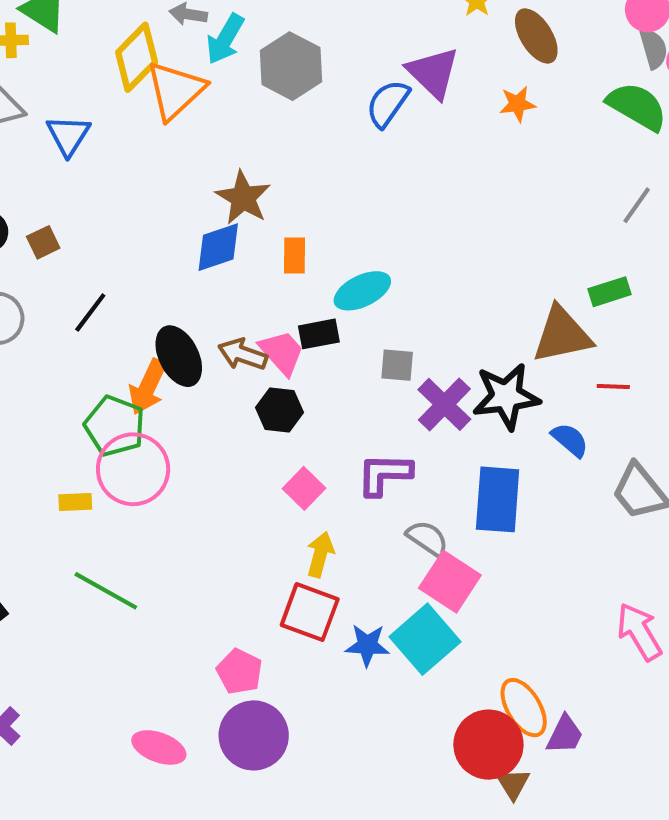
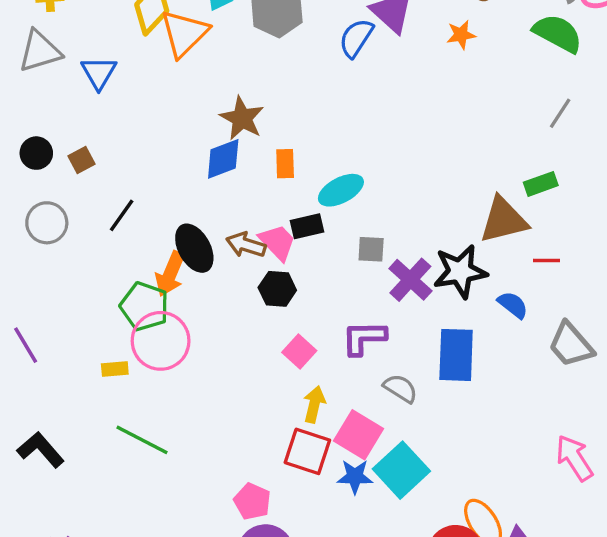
pink square: (450, 582) -> (359, 435), moved

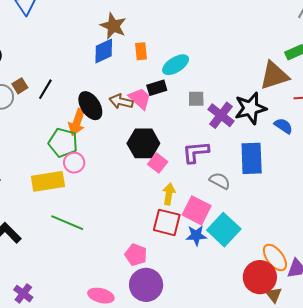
brown square: (82, 160) -> (20, 86), moved
black hexagon: (277, 289) -> (143, 143), moved, size x1.4
pink circle: (161, 341) -> (74, 163), size x0.6
yellow rectangle: (115, 369) -> (48, 181), size x2.0

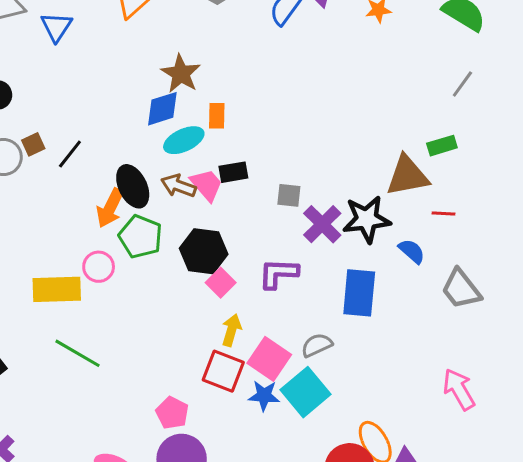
cyan ellipse: (176, 65) -> (184, 140), moved
green pentagon: (63, 143) -> (140, 237), moved
gray semicircle: (220, 181) -> (317, 345), moved, turned -60

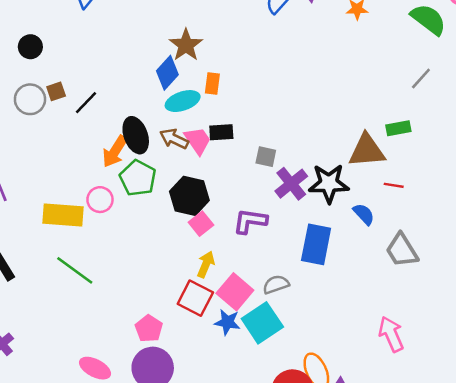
blue diamond: (162, 109) -> (167, 73), turned -36

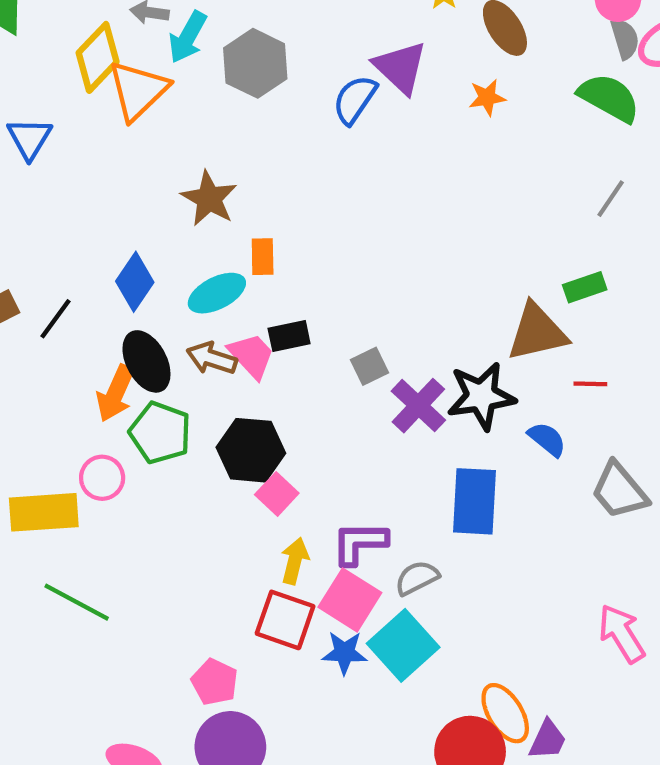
blue diamond: (167, 73) -> (135, 282), moved
gray square: (266, 157) -> (369, 366), turned -30
purple L-shape: (250, 221) -> (360, 543), moved

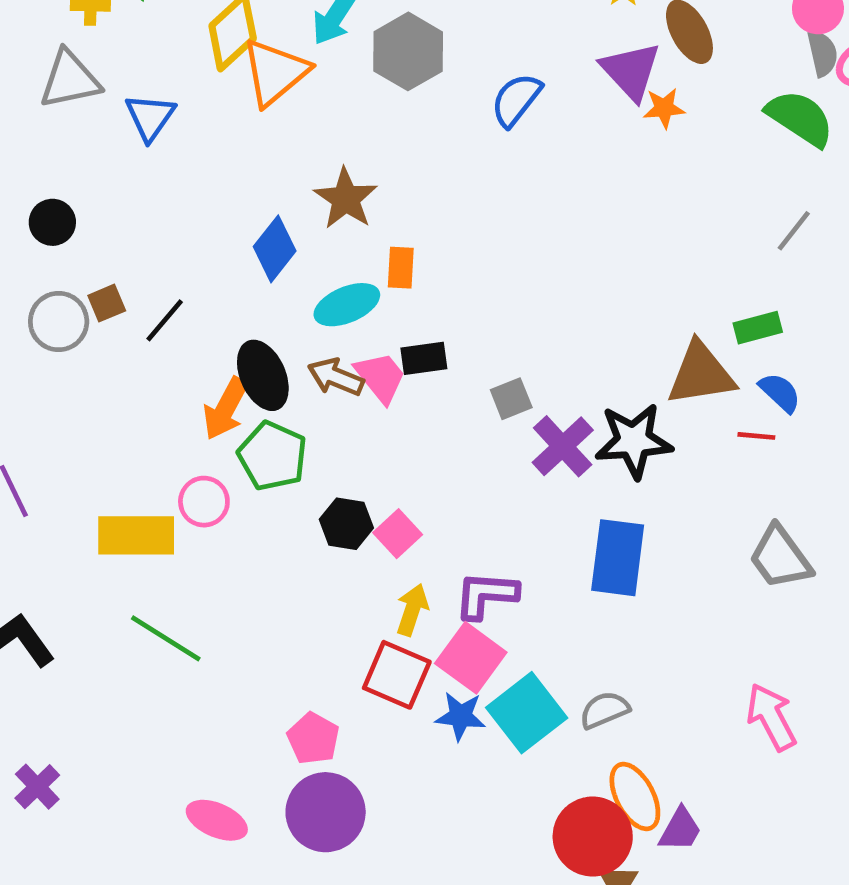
purple triangle: (400, 67) -> (631, 71), moved
blue diamond: (135, 282) -> (275, 249), moved
blue semicircle: (547, 439) -> (780, 392), moved
black hexagon: (251, 450) -> (346, 524), moved, size x0.7
gray semicircle: (417, 578) -> (604, 710), moved

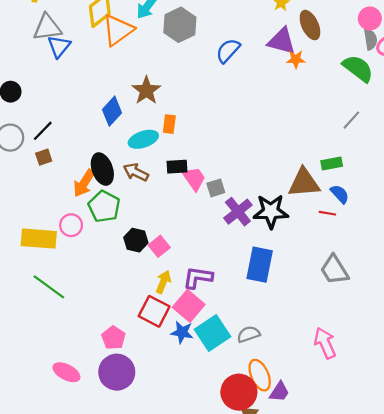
purple triangle: (631, 71) -> (282, 41), turned -36
gray triangle: (70, 80) -> (47, 27), moved
brown square: (107, 303) -> (44, 157), moved
black line: (165, 320) -> (43, 131), moved
pink trapezoid: (380, 377) -> (194, 179), moved

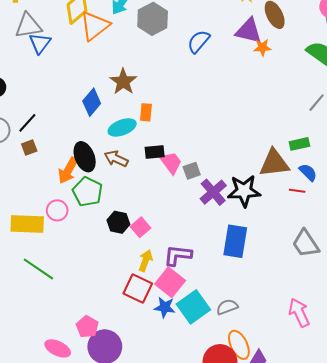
pink pentagon: (114, 338) -> (87, 327), moved

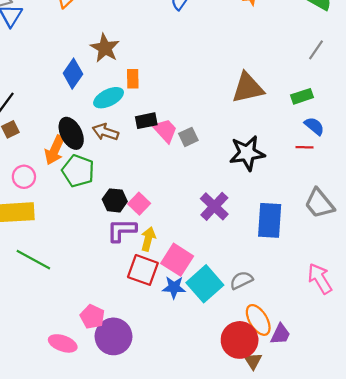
brown triangle: (274, 163) -> (248, 88), moved
purple cross: (213, 192) -> (214, 206), moved
pink circle: (57, 210) -> (24, 177), moved
blue rectangle: (235, 241) -> (270, 220), moved
purple L-shape: (178, 255) -> (122, 230), moved

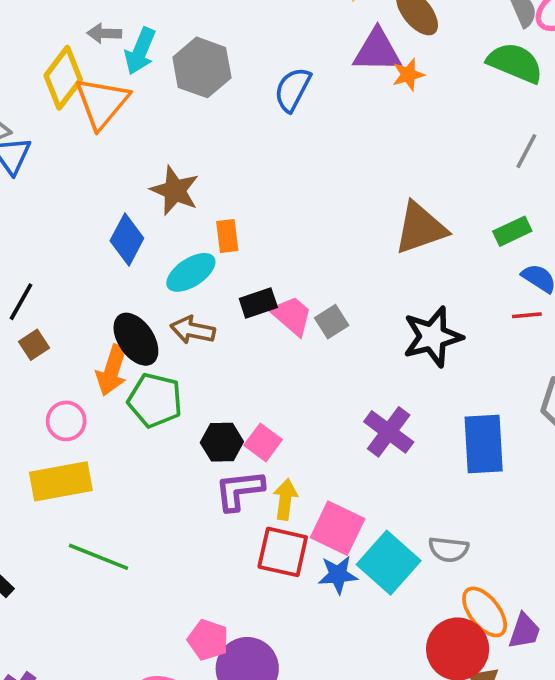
gray semicircle: (241, 280) -> (449, 549), turned -140

